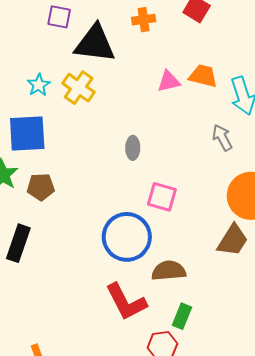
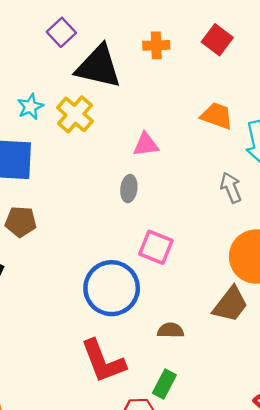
purple square: (59, 17) -> (61, 32), turned 30
pink triangle: (169, 81) -> (146, 145), moved
brown semicircle: (169, 271) -> (171, 330), moved, size x0.7

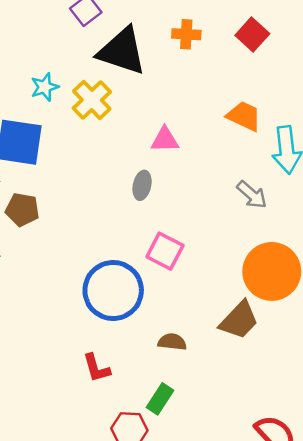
gray arrow: (231, 188) -> (252, 195), turned 148
red L-shape: (103, 361) -> (96, 368), size x0.6

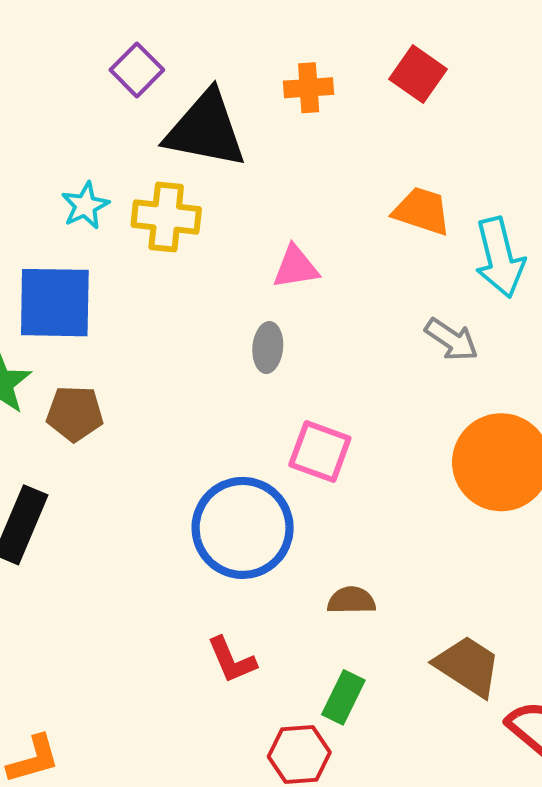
yellow cross: (92, 100) -> (166, 217), turned -33
brown trapezoid: (239, 320) -> (468, 666), moved, turned -93

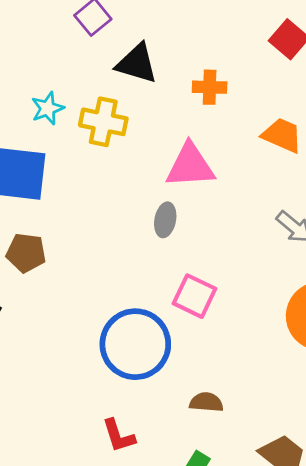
orange cross: (309, 88) -> (210, 87), moved
black triangle: (206, 130) -> (137, 63), size x0.7
pink triangle: (296, 267) -> (190, 166), size x1.5

